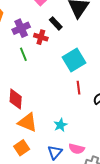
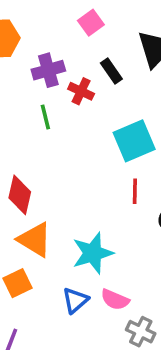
cyan star: (60, 125) -> (93, 253), size x1.6

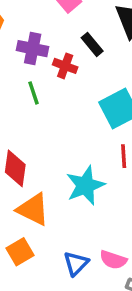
purple cross: (48, 70) -> (33, 49), turned 32
cyan star: (93, 253) -> (85, 185), moved

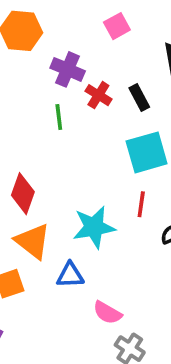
black rectangle: (92, 44) -> (139, 98), moved
blue triangle: (76, 263) -> (70, 275), moved, turned 32

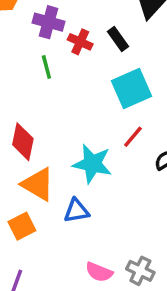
red line: (141, 204) -> (133, 137), turned 40
cyan star: (94, 227) -> (92, 164), turned 30
pink semicircle: (107, 313) -> (99, 272), moved

